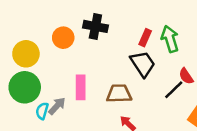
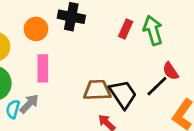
black trapezoid: (143, 64) -> (123, 94), moved
pink rectangle: (81, 87) -> (43, 68), moved

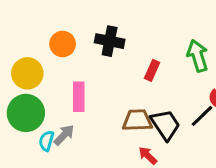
orange circle: (36, 29) -> (63, 44), moved
red rectangle: (126, 29) -> (152, 70), moved

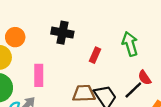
orange circle: (63, 44) -> (15, 37), moved

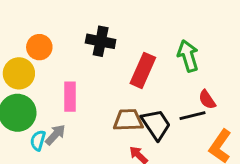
red rectangle: (95, 55) -> (143, 70), size x1.6
black line: (133, 90) -> (192, 116), turned 30

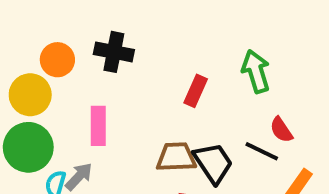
black cross: (101, 41) -> (114, 52), moved
red rectangle: (143, 70) -> (196, 91), size x0.7
black line: (192, 116) -> (262, 151), turned 40

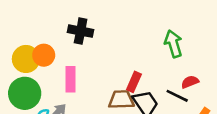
orange circle: (57, 60) -> (44, 55), moved
red rectangle: (196, 91) -> (134, 82), moved
red semicircle: (281, 130) -> (190, 82), turned 102

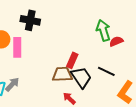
pink rectangle: (70, 79) -> (17, 47), moved
red semicircle: (190, 82) -> (116, 41), moved

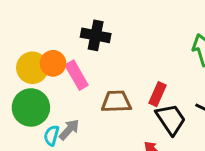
pink rectangle: (17, 47) -> (77, 75), turned -30
brown trapezoid: (62, 74) -> (116, 102), moved

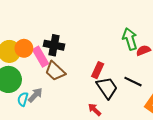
black cross: (96, 35) -> (54, 45), moved
brown trapezoid: (116, 102) -> (55, 71), moved, turned -135

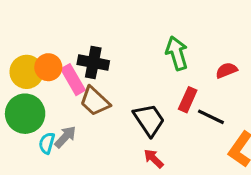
green arrow: (130, 39) -> (177, 53), moved
red rectangle: (98, 70) -> (188, 100), moved
black trapezoid: (107, 88) -> (149, 120), moved

